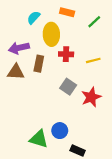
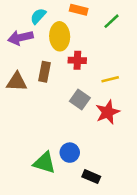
purple arrow: (19, 48) -> (20, 38), moved
yellow line: (93, 60) -> (110, 79), moved

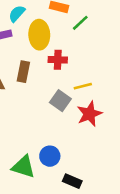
green line: (111, 21) -> (80, 23), moved
yellow line: (110, 79) -> (83, 86), moved

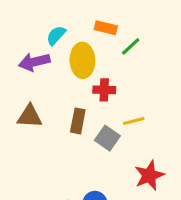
brown rectangle: (23, 72) -> (78, 121), moved
red star: (89, 114) -> (149, 175), moved

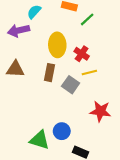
yellow ellipse: (82, 60) -> (57, 45), moved
red cross: (104, 90) -> (82, 54), moved, turned 32
red star: (149, 175) -> (100, 111), turned 30

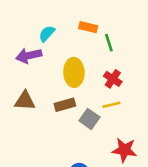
green line: (87, 19) -> (109, 43), turned -64
red cross: (82, 54) -> (113, 79), moved
brown rectangle: (50, 73) -> (65, 105), turned 63

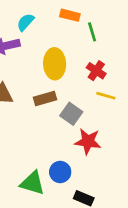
yellow line: (111, 105) -> (106, 96), moved, turned 30
red star: (124, 150) -> (88, 141), moved

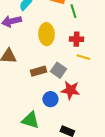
red cross: (96, 71) -> (76, 39), turned -32
brown rectangle: (45, 98) -> (38, 71), moved
blue circle: (60, 172) -> (50, 99), moved

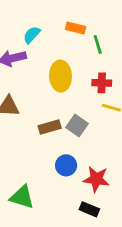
red star: (70, 90) -> (96, 179), moved
green triangle: (30, 120) -> (22, 197), moved

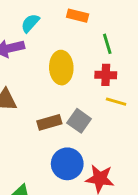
green line: (98, 44) -> (107, 44), moved
blue circle: (66, 165) -> (67, 164), size x1.4

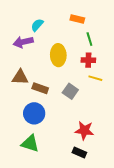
orange rectangle: (78, 16) -> (77, 19), moved
brown rectangle: (49, 122) -> (40, 88), moved, turned 35
blue circle: (67, 164) -> (34, 113), moved

